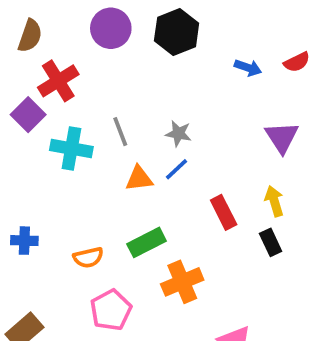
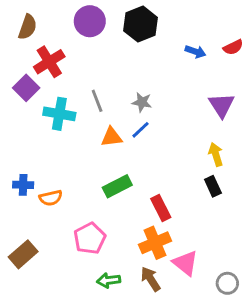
red rectangle: (224, 212) -> (161, 208), moved
orange semicircle: (88, 257) -> (51, 198), moved
orange cross: (182, 282) -> (155, 243), moved

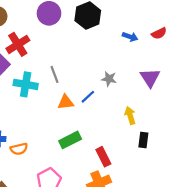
gray star: (142, 102) -> (109, 79), moved
yellow arrow: (216, 154) -> (130, 116), moved
black rectangle: (213, 186) -> (143, 140), turned 32

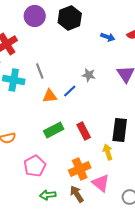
yellow arrow: (130, 116) -> (108, 152), moved
black rectangle: (143, 140) -> (120, 130), size x1.6
red rectangle: (103, 157) -> (84, 131), moved

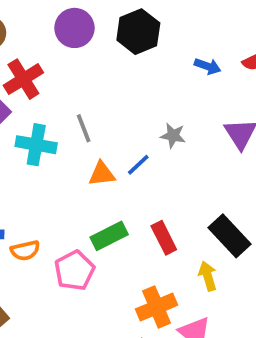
black rectangle: (120, 130) -> (229, 236), turned -50
pink pentagon: (35, 166) -> (74, 271), moved

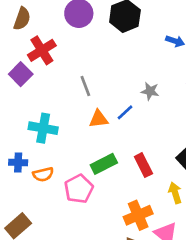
cyan cross: (36, 145) -> (43, 128), moved

